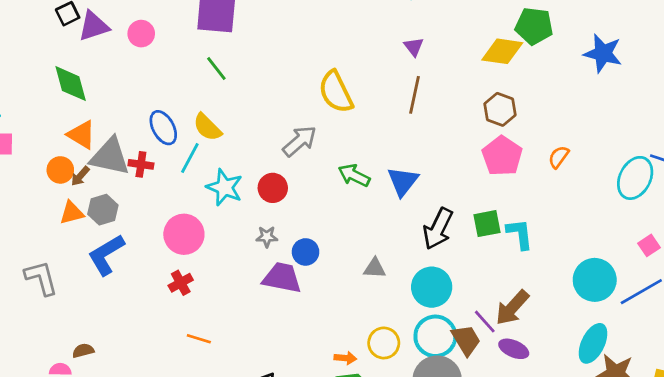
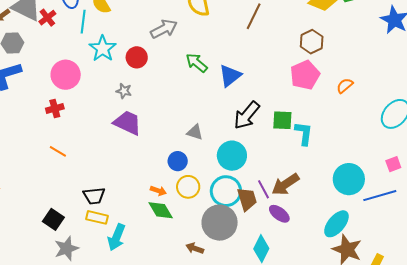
cyan line: (190, 158) -> (83, 22), turned -35
red cross: (141, 164) -> (47, 18), turned 30
blue circle: (306, 252) -> (178, 161), moved

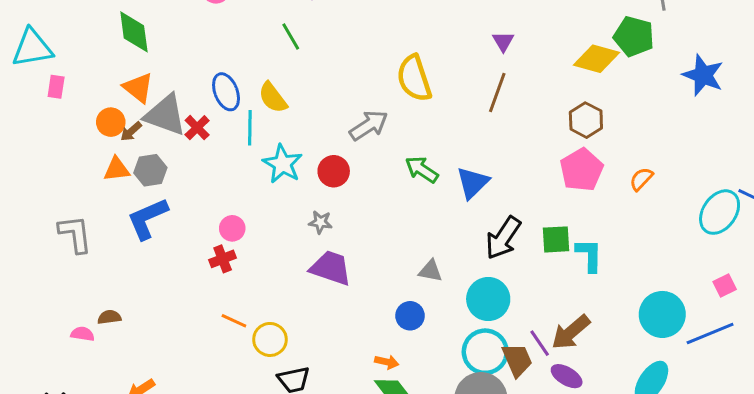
pink circle: (66, 75) -> (232, 228), moved, size x0.6
yellow circle: (188, 187) -> (270, 339), moved

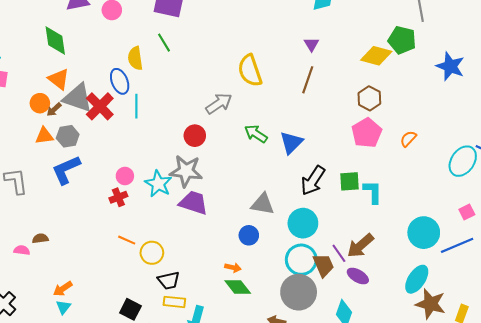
yellow semicircle: (273, 98) -> (135, 58), moved, turned 30
red cross: (197, 128) -> (100, 106), size x1.6
cyan star: (283, 164) -> (158, 184), moved
gray star: (320, 222) -> (186, 171), size x2.0
gray triangle: (430, 271) -> (263, 204), size x1.4

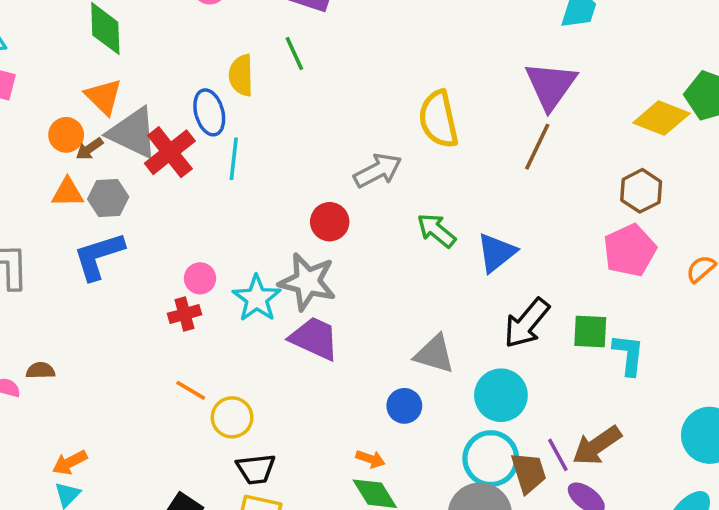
purple triangle: (311, 44) -> (551, 85), size x2.0

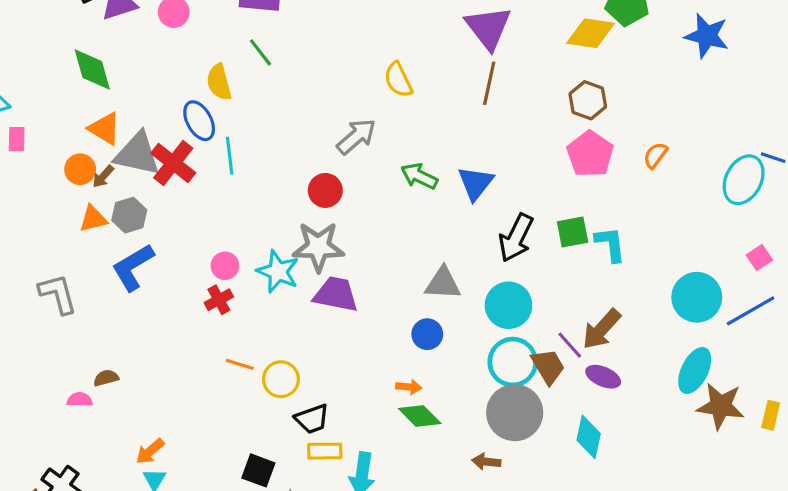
yellow semicircle: (438, 119) -> (398, 80), size x0.7

